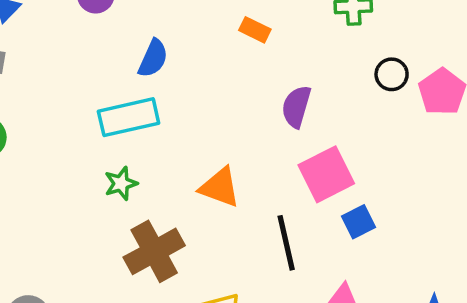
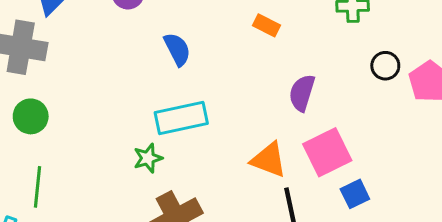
blue semicircle: (153, 58) -> (177, 49), turned -52
cyan rectangle: (129, 117) -> (181, 118), moved
orange triangle: (220, 187) -> (269, 160), moved

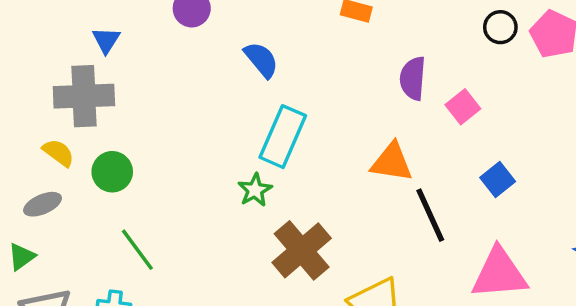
cyan rectangle: (181, 118) -> (283, 137), turned -42
pink square: (327, 152) -> (463, 107), moved, size x0.6
green line: (38, 187) -> (137, 250), turned -30

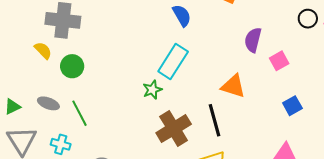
blue semicircle: (261, 60) -> (182, 15), moved
gray ellipse: (43, 204) -> (48, 103), moved, turned 35
black line: (430, 215) -> (215, 120), moved

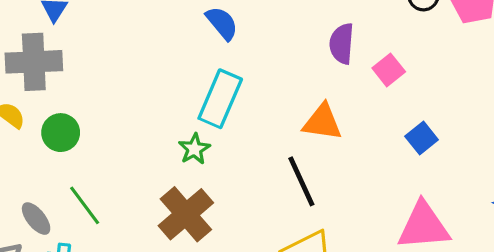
gray ellipse: (48, 103) -> (36, 219), moved, turned 40
brown cross: (174, 129) -> (186, 214), moved

